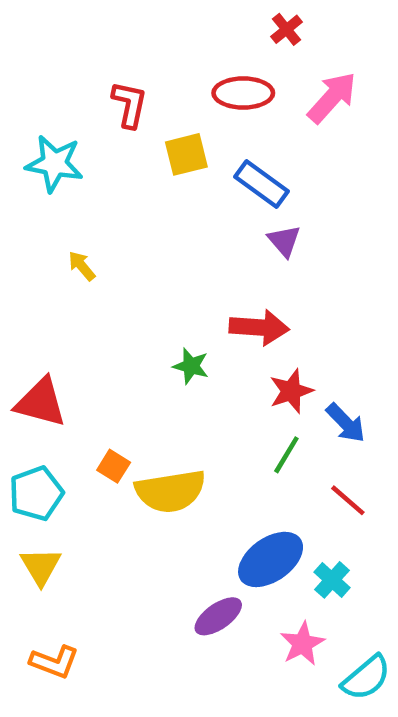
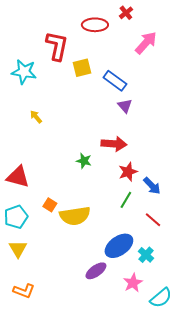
red ellipse: (243, 93) -> (95, 25), moved
red L-shape: (129, 104) -> (57, 46), size x1.4

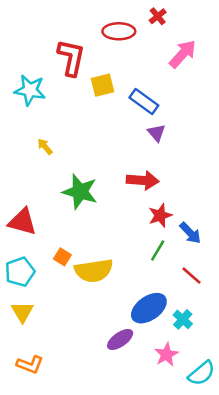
green star: (84, 161) -> (80, 192), moved, size x1.8

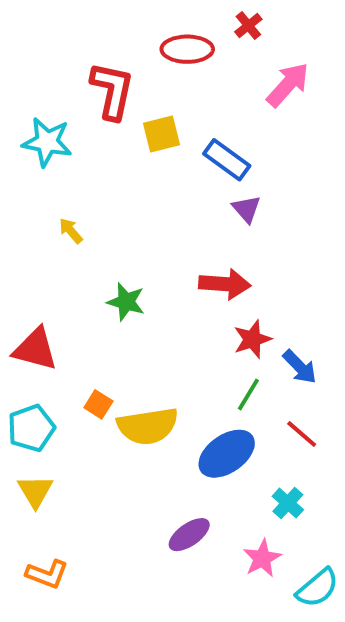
green star: (80, 192) -> (126, 302), size x0.7
blue ellipse: (149, 308) -> (227, 454), moved

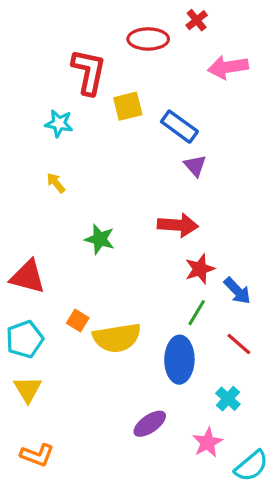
pink arrow: (288, 85) -> (228, 67), turned -141
cyan star: (47, 142) -> (59, 123), moved, size x0.7
blue ellipse: (227, 454) -> (179, 360), turned -54

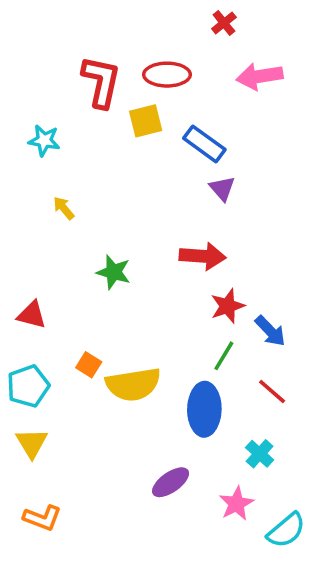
red ellipse: (148, 39) -> (167, 75), moved
cyan star: (59, 123) -> (44, 140), moved
red triangle: (28, 277) -> (32, 315), size x0.7

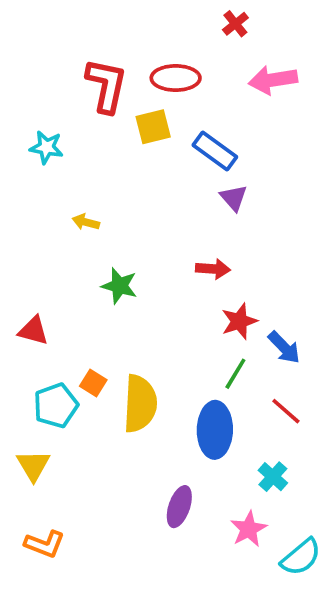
yellow arrow: (64, 208) -> (86, 222), moved, turned -35
red arrow: (203, 256) -> (213, 269), size x0.7
yellow semicircle: (133, 384) -> (140, 404), turned -78
cyan pentagon: (28, 386) -> (56, 406), moved
purple ellipse: (171, 482) -> (179, 507), turned -36

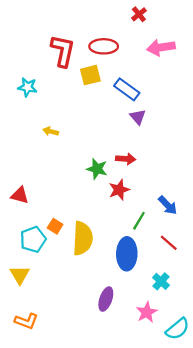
green star: (119, 286) -> (97, 169), moved
red star: (239, 321) -> (119, 190), moved

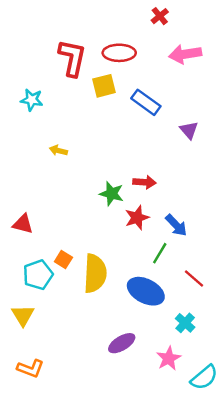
purple triangle: (138, 117) -> (189, 130), moved
blue arrow: (168, 205) -> (176, 225), moved
blue ellipse: (127, 254) -> (146, 291), turned -64
purple ellipse: (106, 299) -> (122, 343), turned 40

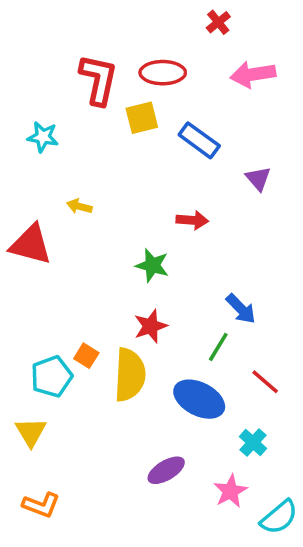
red arrow: (145, 182) -> (192, 220), moved
red star: (137, 218) -> (151, 326), moved
red triangle: (23, 224) -> (31, 245), moved, size x1.5

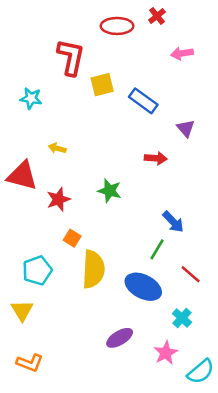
red ellipse: (163, 73) -> (117, 26), moved
pink arrow: (253, 74) -> (182, 53), size x0.7
red arrow: (192, 220) -> (156, 158), moved
red star: (151, 326) -> (58, 199), moved
orange square: (86, 356) -> (72, 238), moved

